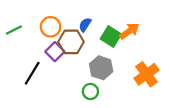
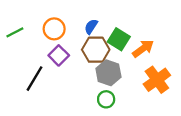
orange arrow: (129, 31) -> (143, 49), moved
brown hexagon: (71, 42) -> (96, 50), moved
green circle: (90, 91) -> (106, 99), moved

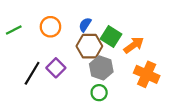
purple square: (59, 55) -> (56, 68), moved
orange cross: (157, 80) -> (147, 74), turned -30

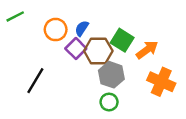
blue semicircle: (85, 25) -> (82, 28), moved
green line: (14, 30) -> (15, 16), moved
purple square: (56, 68) -> (76, 49), moved

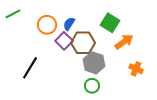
green square: (122, 40) -> (110, 23), moved
orange cross: (161, 82) -> (136, 69), size x0.6

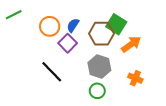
brown hexagon: (83, 43) -> (102, 34), moved
black line: (30, 68) -> (52, 72), moved, turned -75
orange cross: (136, 69) -> (135, 78), moved

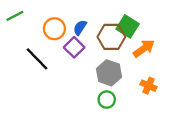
black line: (52, 72) -> (37, 59), moved

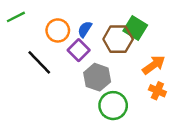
orange arrow: (144, 48) -> (154, 65), moved
gray hexagon: (109, 73) -> (97, 77), moved
green circle: (107, 100) -> (113, 106), size x1.5

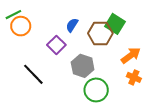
orange circle: (58, 30) -> (21, 26), moved
purple square: (79, 50) -> (56, 45), moved
black line: (39, 62) -> (33, 74), moved

